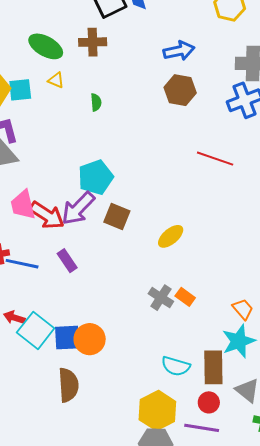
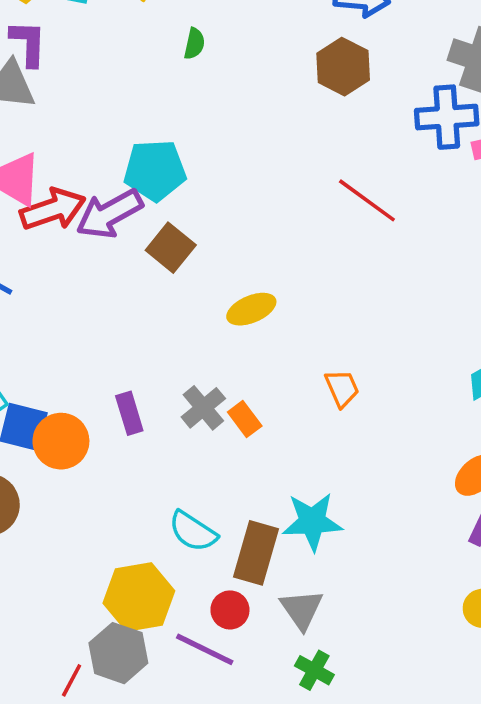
red arrow: (47, 215) -> (53, 209), turned -69
purple rectangle: (67, 261) -> (129, 413), moved
orange trapezoid: (243, 309) -> (342, 388), moved

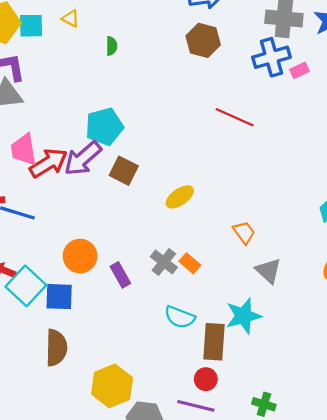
orange circle: (61, 441) -> (80, 256), moved
cyan semicircle: (193, 531) -> (180, 317), moved
yellow hexagon: (139, 597) -> (112, 386), moved
gray triangle: (302, 609) -> (268, 271), moved

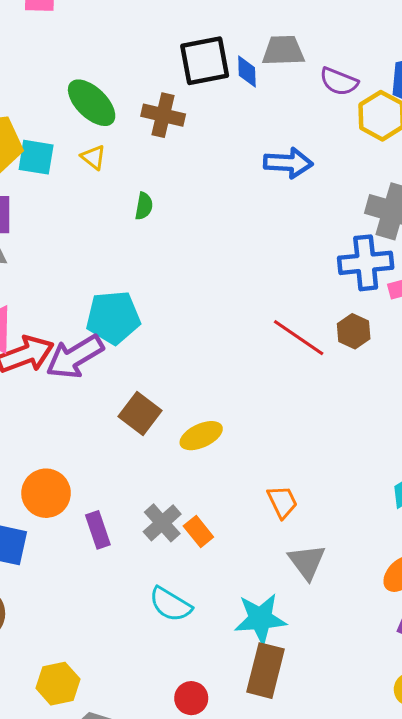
brown hexagon: (203, 40) -> (354, 331), moved, size x0.7
brown square: (124, 171) -> (140, 413), moved
brown rectangle: (214, 342) -> (266, 671), moved
yellow hexagon: (112, 386) -> (58, 684), size x0.7

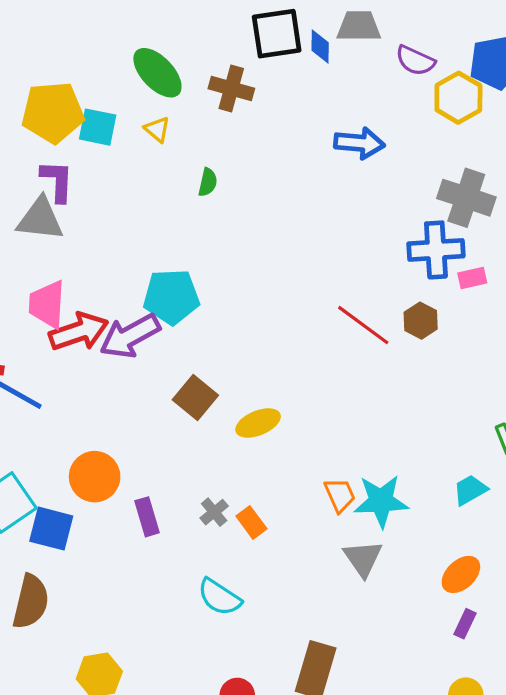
gray cross: (162, 523) -> (214, 512), size x0.7
cyan star: (260, 619) -> (381, 501), moved

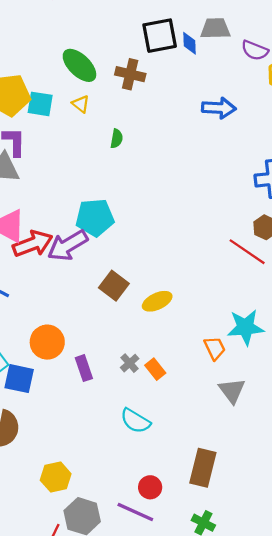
red line: (363, 325) -> (247, 252), moved
cyan star: (381, 501) -> (246, 327), moved

